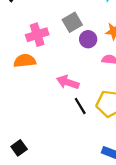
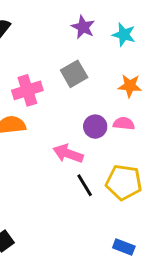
purple circle: (88, 39) -> (95, 127), moved

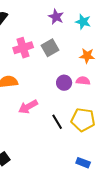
pink cross: (27, 90) -> (23, 48), moved
pink arrow: (68, 154) -> (28, 107), moved, turned -48

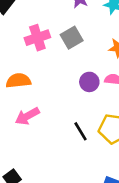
pink arrow: (28, 107) -> (27, 116), moved

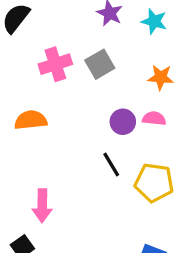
pink arrow: (27, 116) -> (42, 206), moved, turned -60
black line: (80, 131) -> (111, 165), moved

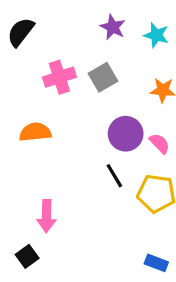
pink semicircle: (154, 118) -> (160, 143), moved, turned 40
purple circle: (123, 122) -> (126, 134), size x1.4

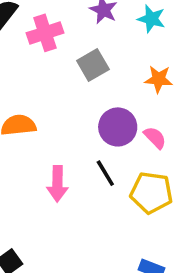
pink cross: (59, 77) -> (45, 33), moved
pink arrow: (46, 216) -> (57, 184), moved

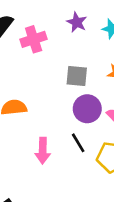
gray square: (93, 65) -> (77, 76), moved, turned 35

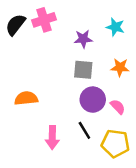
purple star: (77, 22) -> (83, 39), moved, turned -30
pink cross: (34, 39) -> (44, 20), moved

